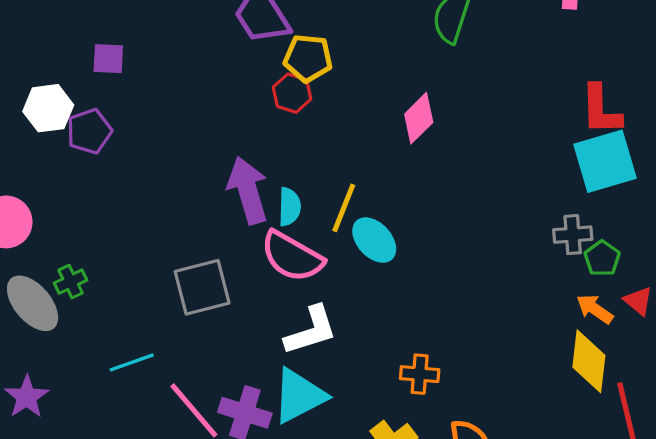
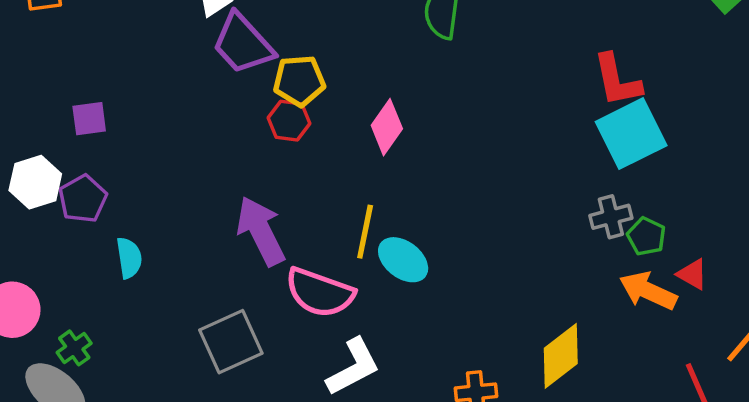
pink diamond: (419, 118) -> (387, 127), moved
cyan semicircle: (289, 207) -> (129, 258), moved
green cross: (71, 282) -> (74, 348), moved
orange arrow: (595, 309) -> (648, 291), size x1.4
yellow diamond: (589, 361) -> (561, 356), moved, turned 56

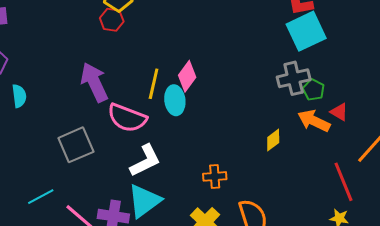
pink diamond: (387, 127) -> (187, 76), moved
gray cross: (611, 217) -> (294, 78), size x1.4
cyan ellipse: (403, 260) -> (175, 100), turned 44
yellow diamond: (561, 356) -> (273, 140), moved, size x0.6

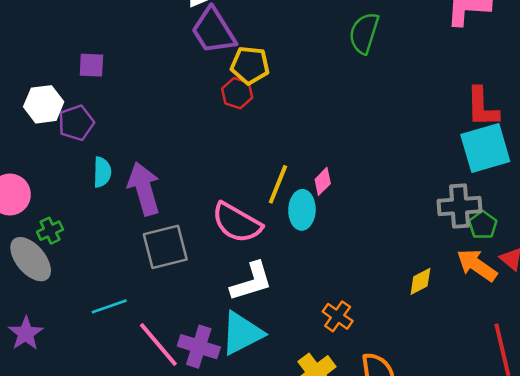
pink diamond: (187, 76) -> (323, 181), size x0.7
purple arrow: (94, 82) -> (144, 189), moved
orange cross: (215, 176) -> (338, 316), turned 30

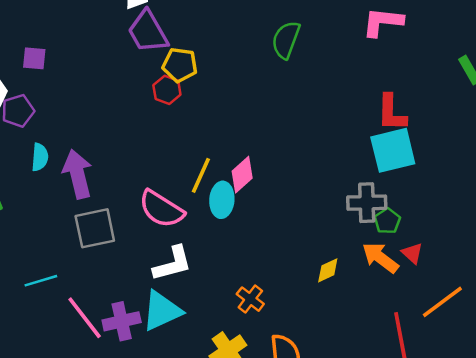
pink diamond: (323, 181) -> (242, 175), size x1.4
purple cross: (199, 347) -> (122, 321), turned -33

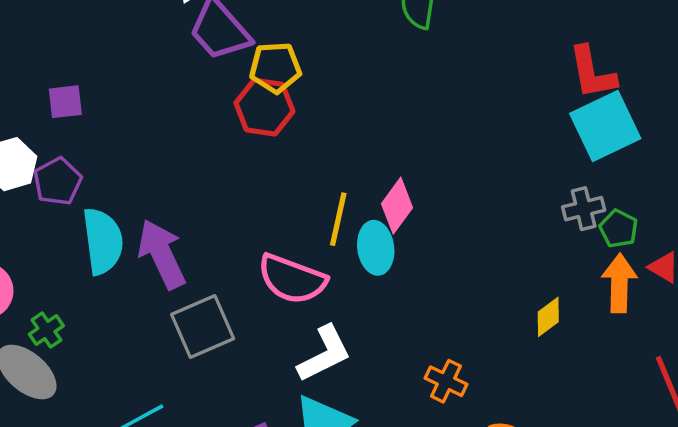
red hexagon: (167, 90) -> (264, 107), size x1.4
cyan semicircle: (40, 157) -> (103, 241), size x1.6
gray cross: (367, 203) -> (584, 209), size x0.7
orange arrow: (380, 258) -> (619, 283), turned 66

